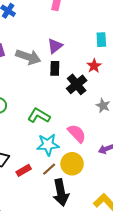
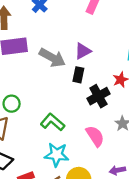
pink semicircle: (77, 133) -> (95, 136), moved

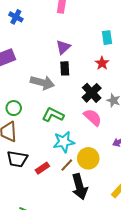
gray arrow: (52, 58) -> (42, 83), moved
black cross: (98, 96) -> (92, 93), moved

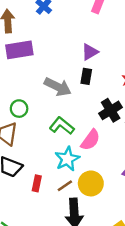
pink semicircle: (93, 117) -> (90, 140), moved, turned 72
cyan star: (64, 142) -> (67, 159), turned -30
red rectangle: (42, 168) -> (37, 183), turned -56

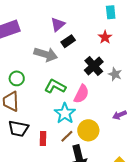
purple triangle: (90, 52) -> (58, 24), moved
black rectangle: (86, 76) -> (68, 41), turned 56

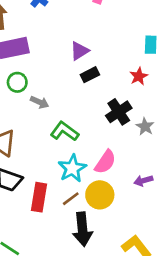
gray arrow: (46, 54) -> (40, 102), moved, size x0.6
green circle: (17, 78) -> (17, 82), moved
pink semicircle: (81, 94) -> (105, 162), moved
red rectangle: (43, 138) -> (39, 197), size x1.5

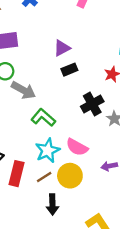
gray arrow: (40, 102) -> (23, 90), size x1.5
pink semicircle: (105, 162) -> (77, 147), turned 80
black arrow: (82, 229) -> (52, 205), size x0.7

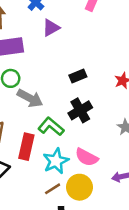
purple triangle: (62, 48) -> (51, 28), moved
black cross: (92, 104) -> (80, 110), moved
red rectangle: (17, 174) -> (26, 147), moved

